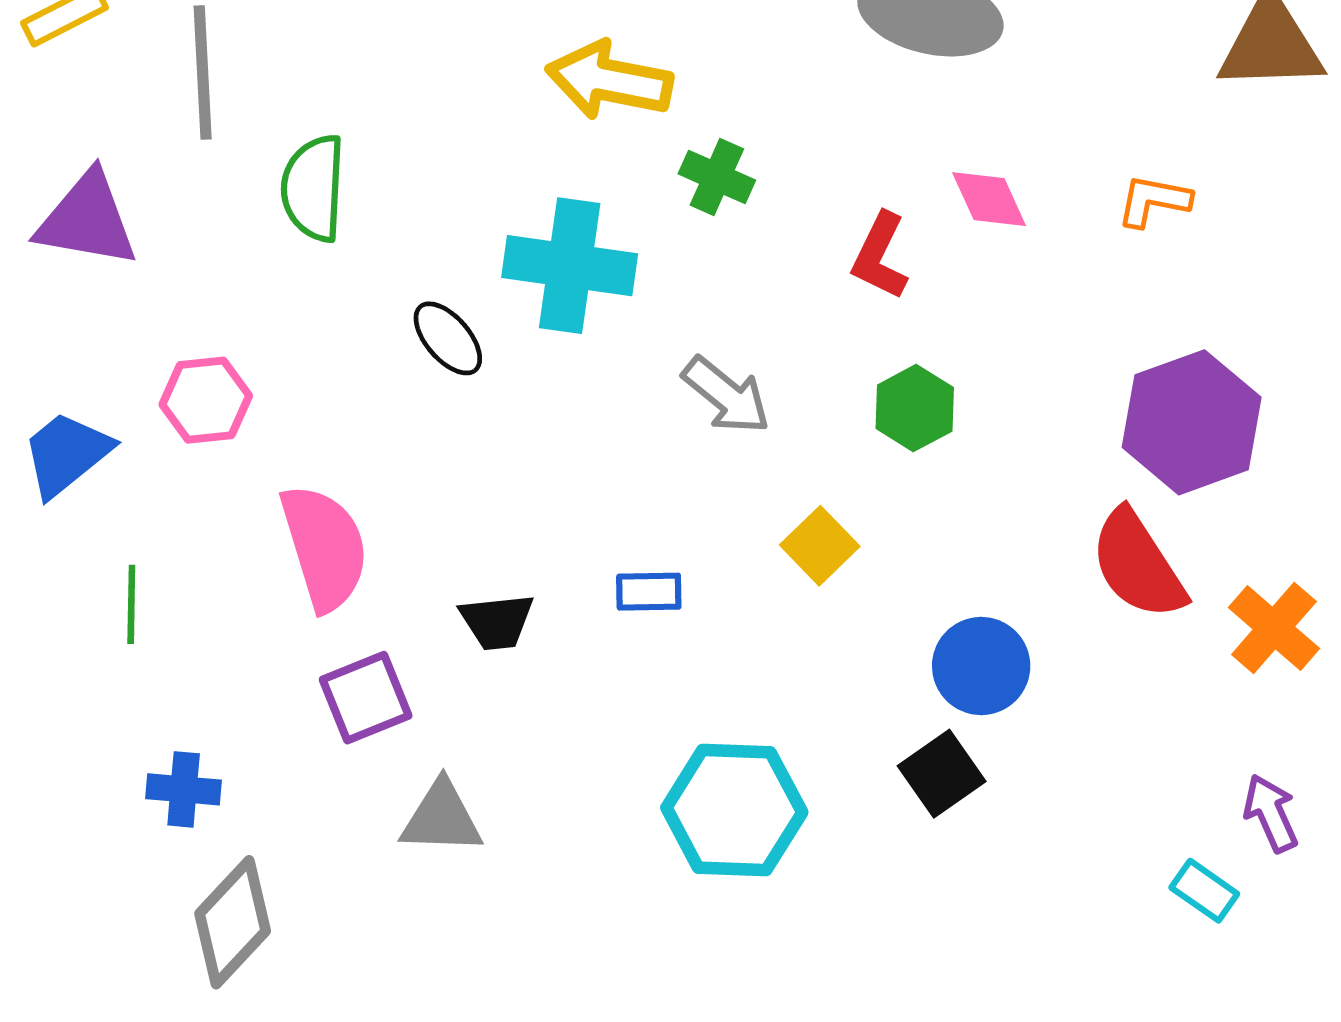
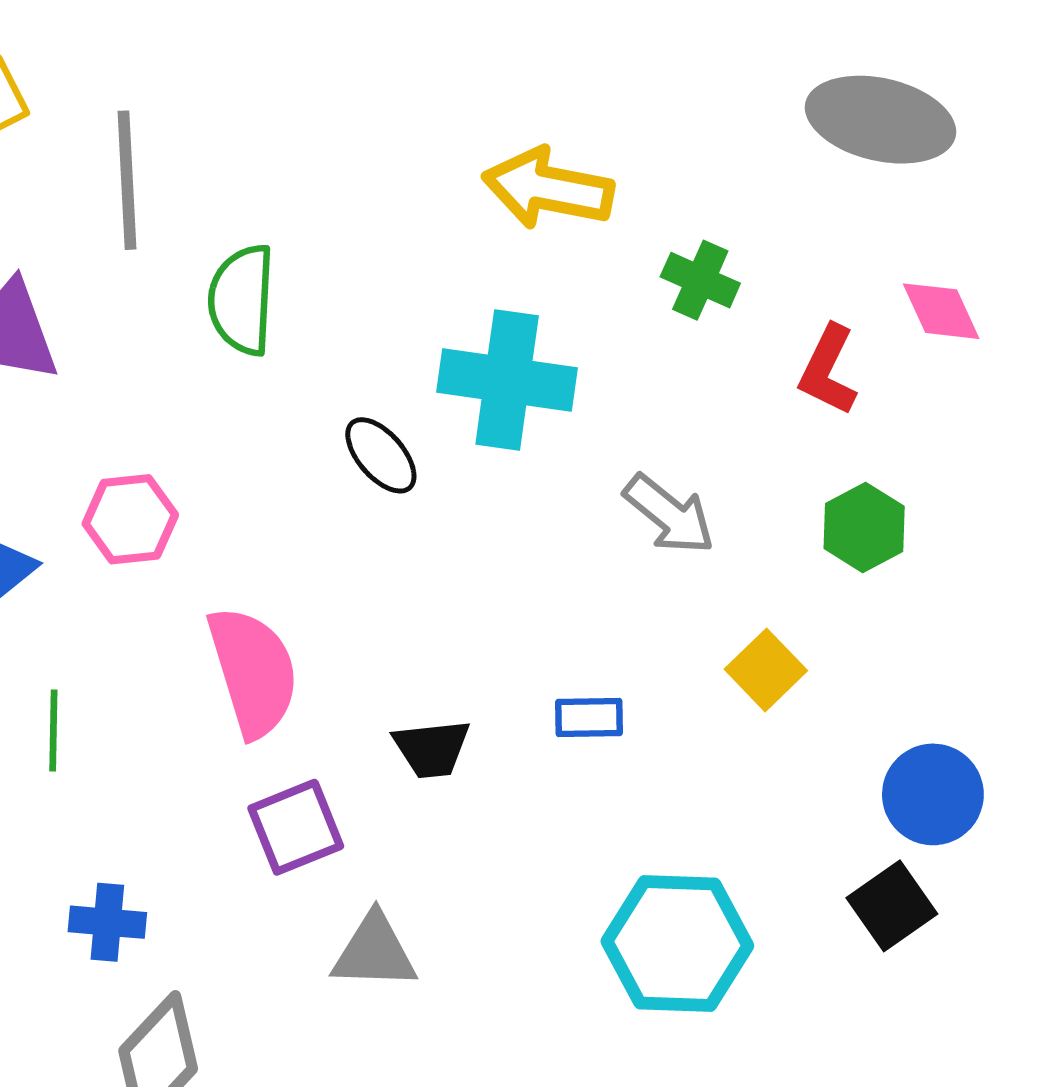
green cross: (717, 177) -> (700, 280), moved

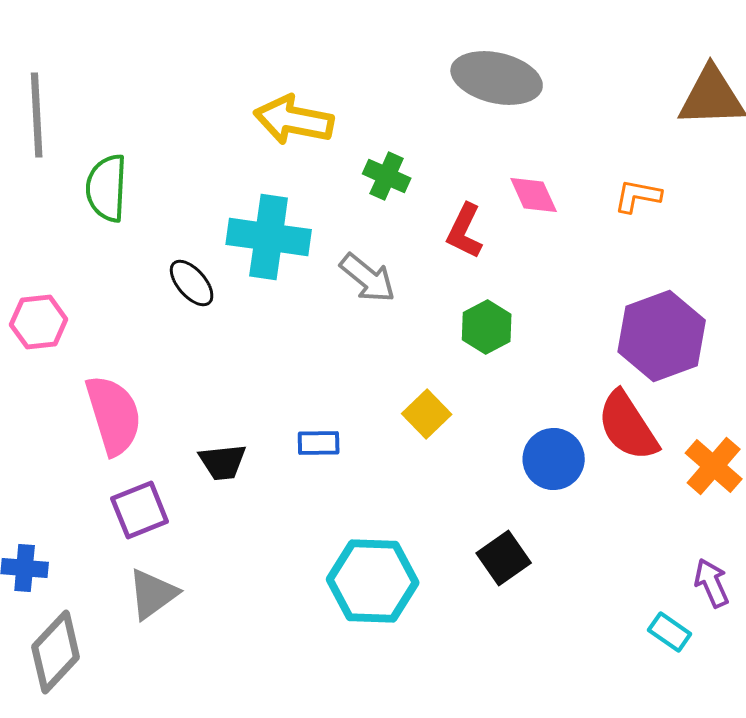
gray arrow: (669, 514) -> (368, 278), moved
blue circle: (933, 794) -> (554, 459), moved
gray triangle: (374, 952) -> (153, 594), moved, turned -38

